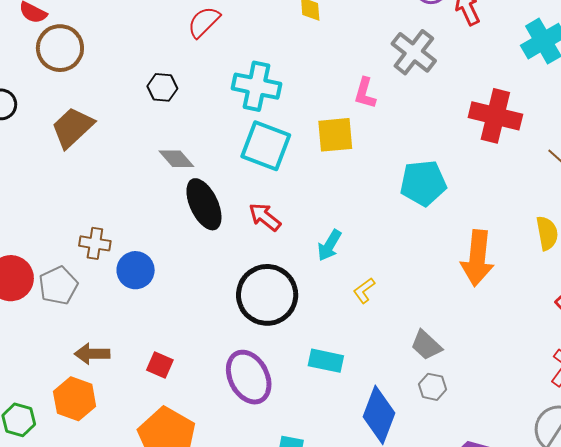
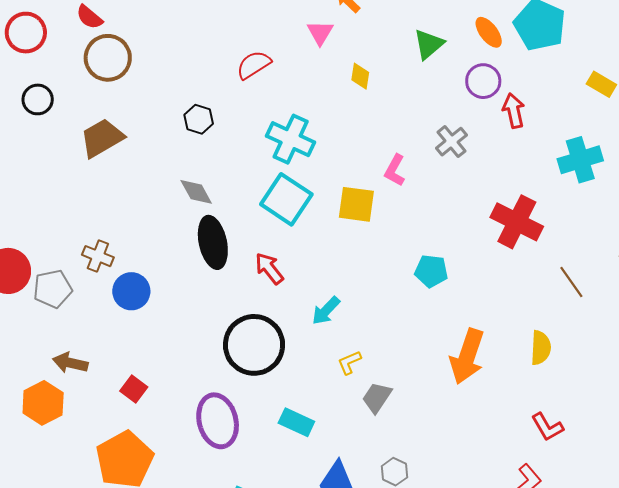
gray cross: (414, 52) -> (451, 142), size x0.7
cyan pentagon: (423, 183) -> (431, 271), size x0.7
gray trapezoid: (426, 345) -> (377, 398), moved, turned 68

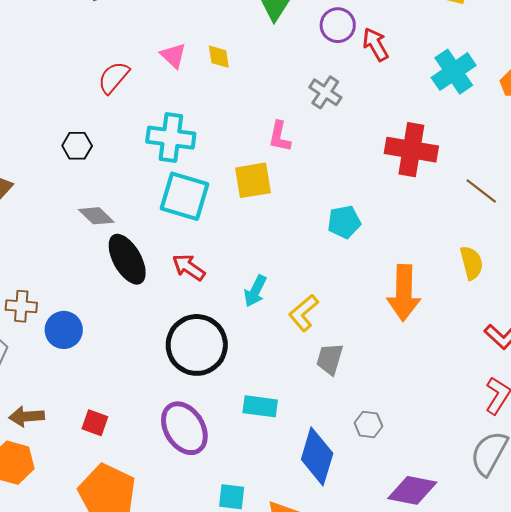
pink triangle: (320, 33) -> (173, 56), moved
yellow L-shape: (349, 362) -> (304, 313), moved, size x1.4

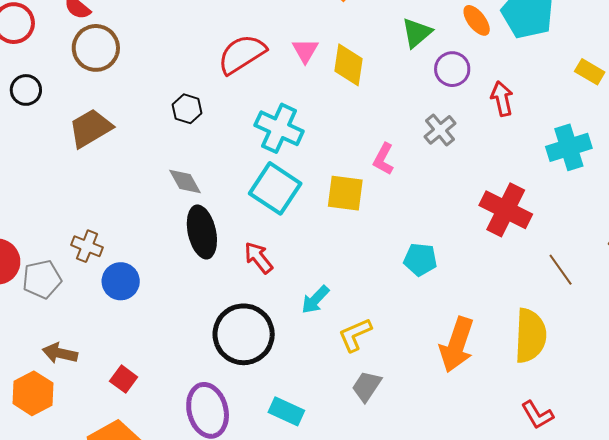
purple circle: (338, 25) -> (452, 69), moved
yellow diamond: (219, 57) -> (348, 65), size x1.6
red semicircle: (114, 77) -> (242, 54), size x1.4
yellow semicircle: (471, 263) -> (530, 336), size x1.6

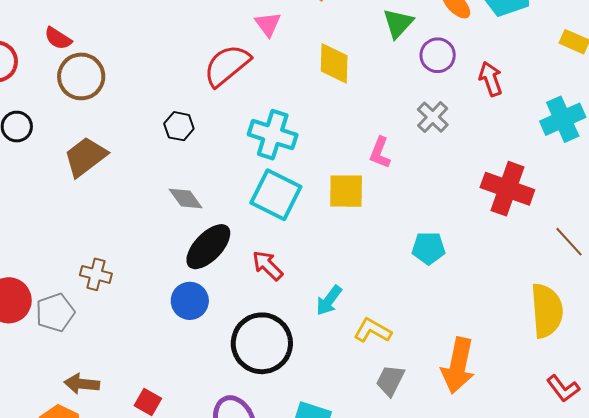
pink triangle: (305, 51) -> (268, 24), moved
black ellipse: (202, 232) -> (208, 247), turned 63
blue circle: (121, 281) -> (190, 301), moved
yellow L-shape: (355, 335) -> (373, 330), turned 60
orange arrow: (457, 345) -> (458, 366), moved

